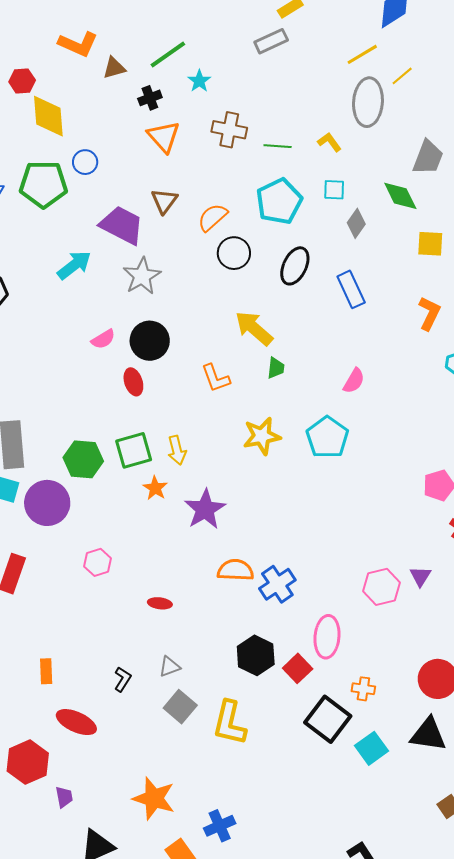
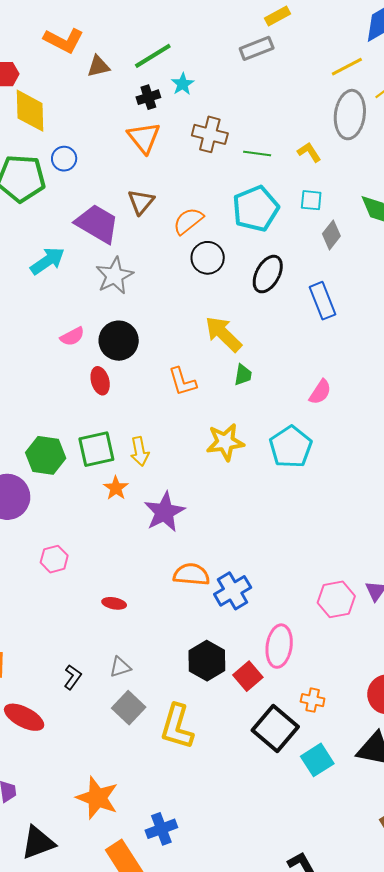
black cross: (150, 98) -> (148, 97), moved

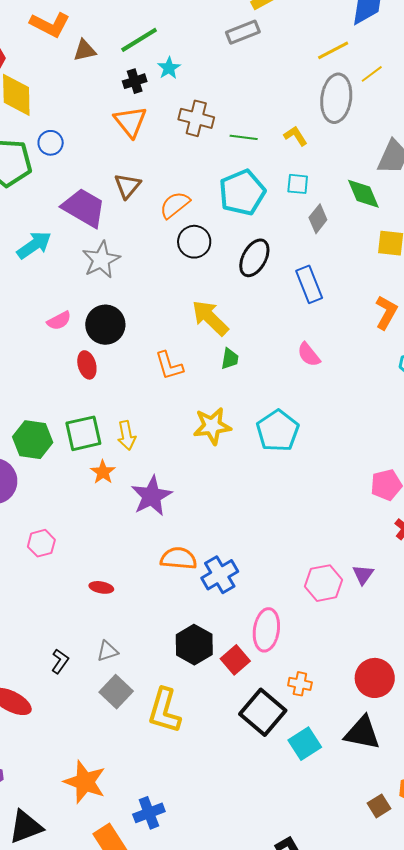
pink semicircle: (320, 392) -> (309, 355), moved, turned 108

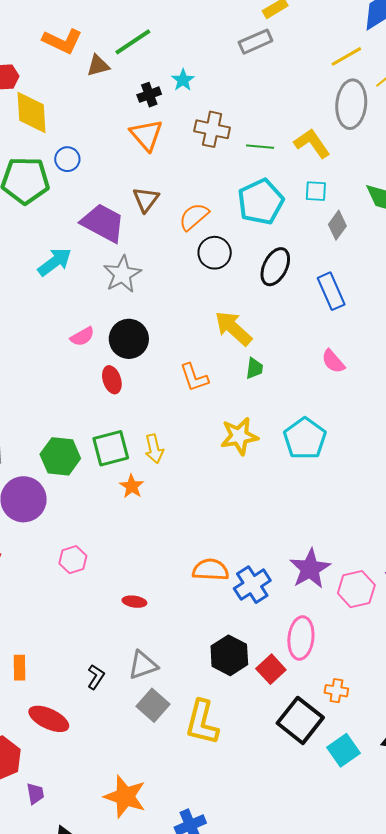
green line: (139, 40) -> (133, 42), moved
yellow L-shape: (296, 136) -> (312, 143), size x1.5
purple star: (152, 496) -> (310, 569), moved
gray triangle: (107, 651) -> (143, 665), size x1.4

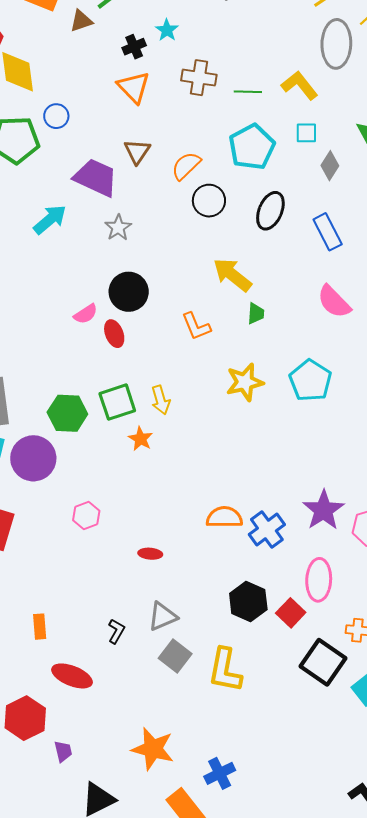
gray star: (122, 274) -> (118, 228), size x0.7
pink semicircle: (82, 337) -> (86, 314), moved
pink semicircle: (333, 361) -> (334, 302), size x1.4

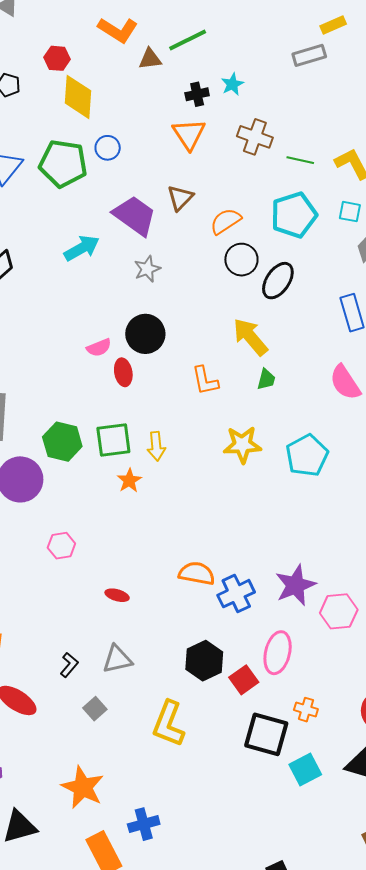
black ellipse: (270, 211) -> (278, 281), moved
gray square: (175, 656) -> (95, 709), moved, size x0.7
black square: (323, 662) -> (266, 734), turned -30

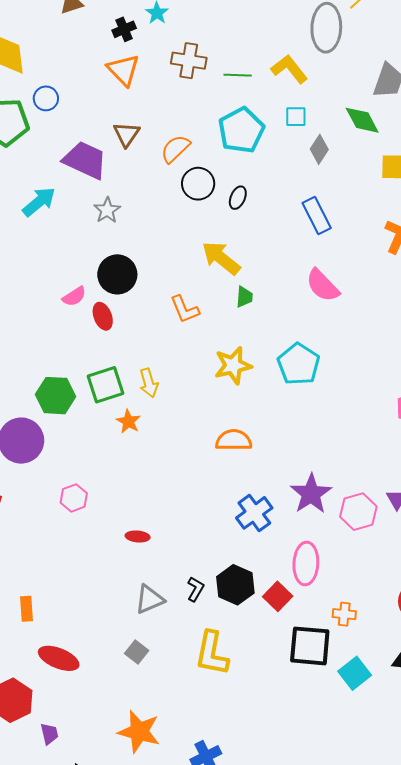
black ellipse: (278, 281) -> (238, 198), size x0.6
orange semicircle: (197, 573) -> (234, 440), moved
black L-shape: (69, 665) -> (196, 589), moved

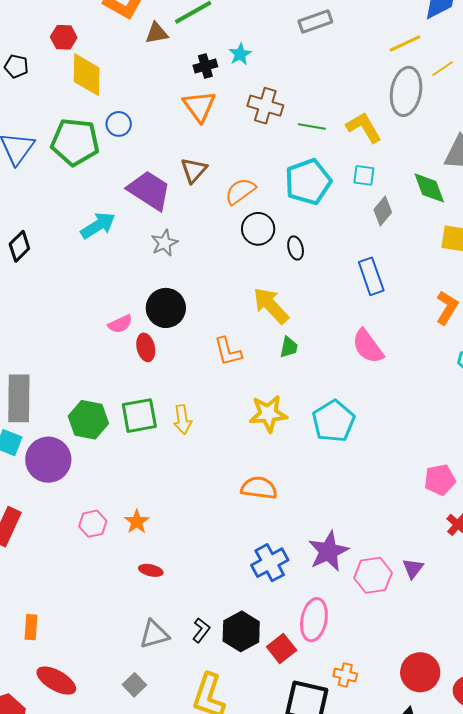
black ellipse: (238, 198) -> (296, 248), turned -45
orange star: (128, 421) -> (137, 522), moved

